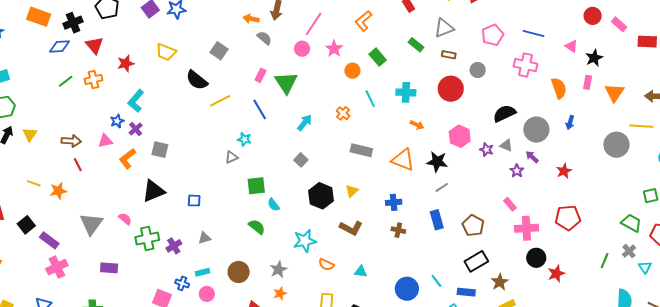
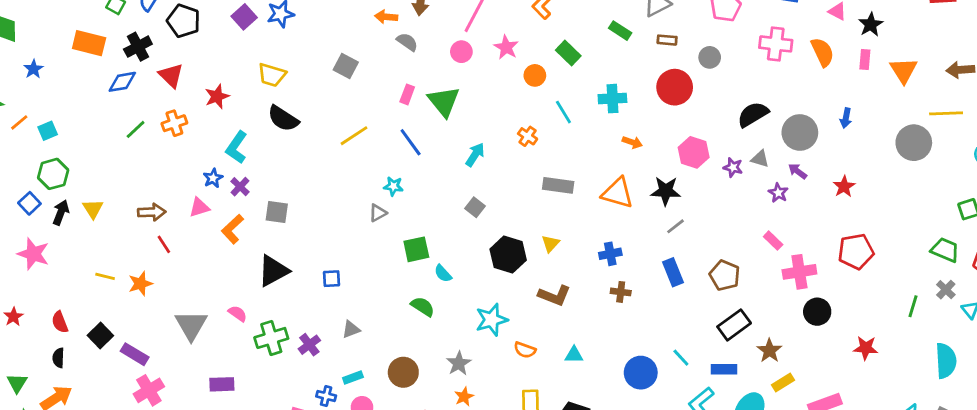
black semicircle: (197, 80) -> (283, 119), moved
orange semicircle: (559, 88) -> (823, 52), moved
red star: (556, 274) -> (866, 348), moved, turned 30

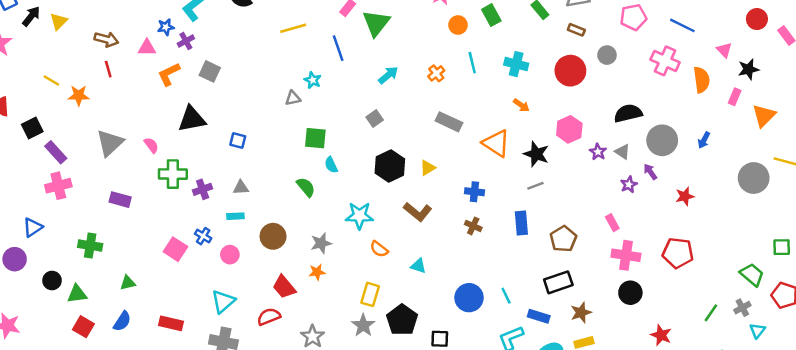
cyan rectangle: (353, 377) -> (235, 216), moved

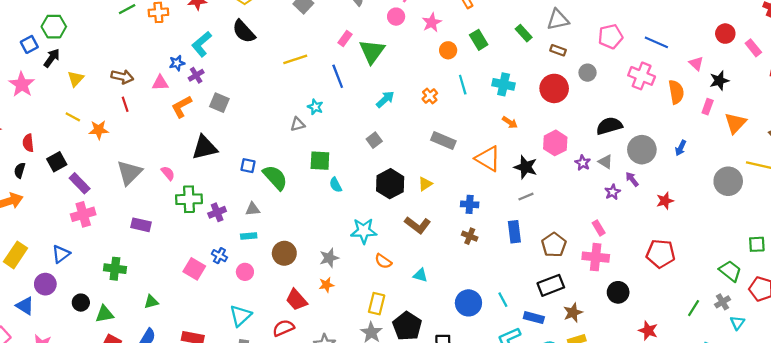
yellow triangle: (59, 21) -> (76, 79), moved
green semicircle: (306, 187) -> (275, 177), moved, size x1.4
pink cross: (626, 255) -> (596, 257), moved

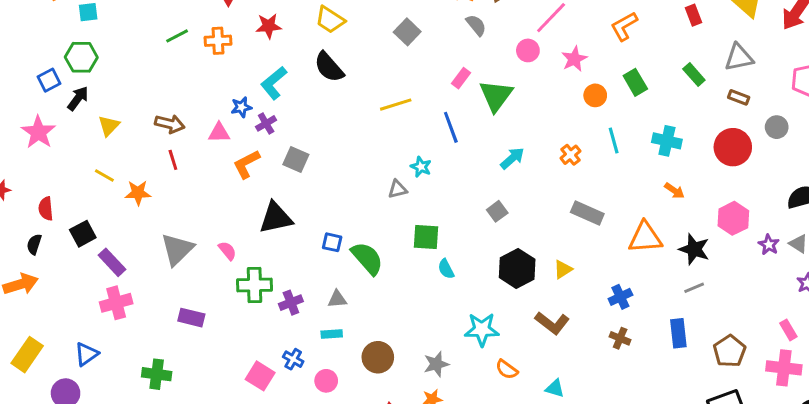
orange triangle: (488, 159) -> (645, 238), turned -36
blue cross: (470, 204) -> (620, 297), turned -30

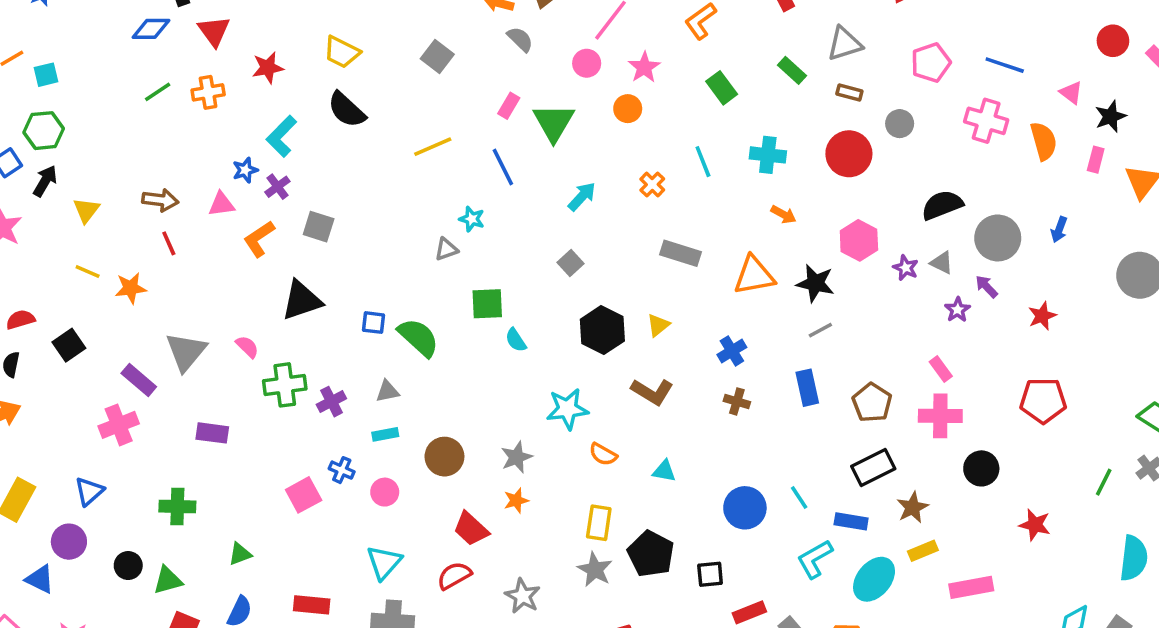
orange circle: (595, 95) -> (628, 109), moved
red semicircle: (46, 209) -> (20, 320), turned 85
purple rectangle: (112, 262) -> (139, 380), moved
pink square: (260, 376) -> (304, 495), turned 36

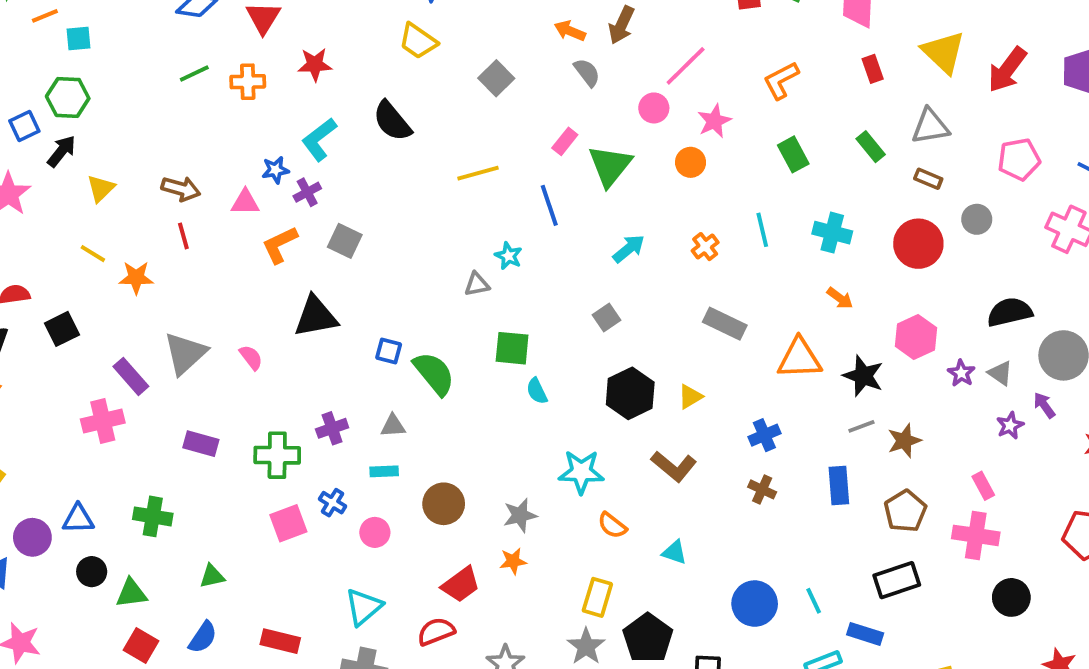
yellow trapezoid: (342, 52) -> (418, 41), moved
green cross: (285, 385) -> (277, 455), moved
blue triangle: (89, 491) -> (78, 519), moved, turned 32
brown star: (912, 507) -> (904, 441), moved
red trapezoid: (471, 529) -> (461, 584), turned -87

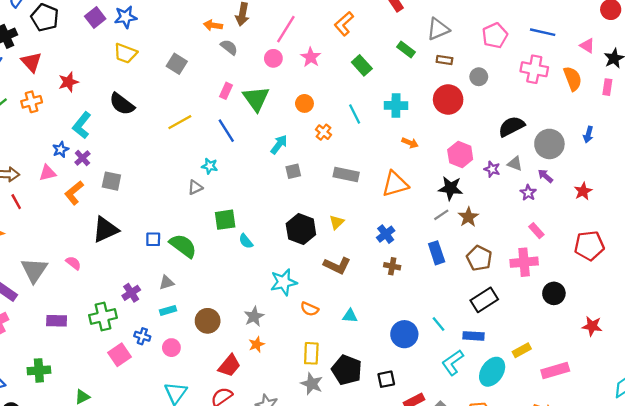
orange circle: (691, 162) -> (304, 103), moved
gray square: (607, 318) -> (293, 171), moved, turned 35
black star: (863, 376) -> (450, 188), moved
pink rectangle: (983, 486) -> (536, 231), moved

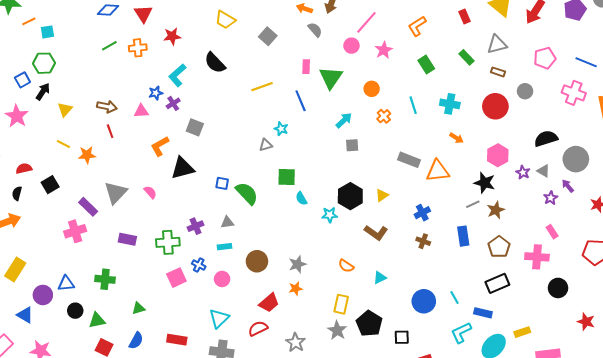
pink rectangle: (226, 91) -> (306, 67), turned -32
gray rectangle: (346, 175) -> (409, 160), moved
orange L-shape: (74, 193) -> (160, 146), moved
cyan star: (284, 282) -> (330, 215), moved, size x0.7
cyan triangle: (350, 316) -> (380, 278), turned -40

